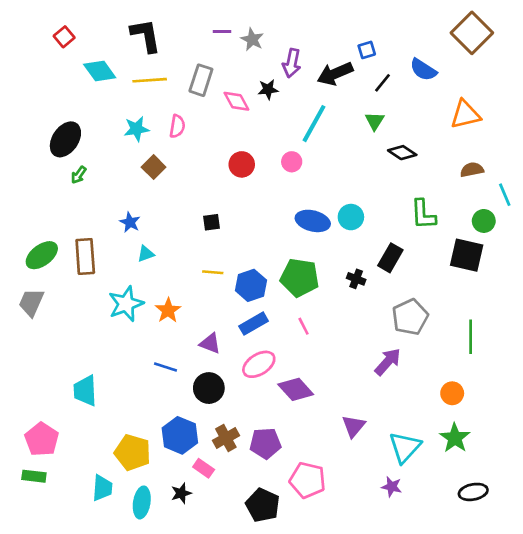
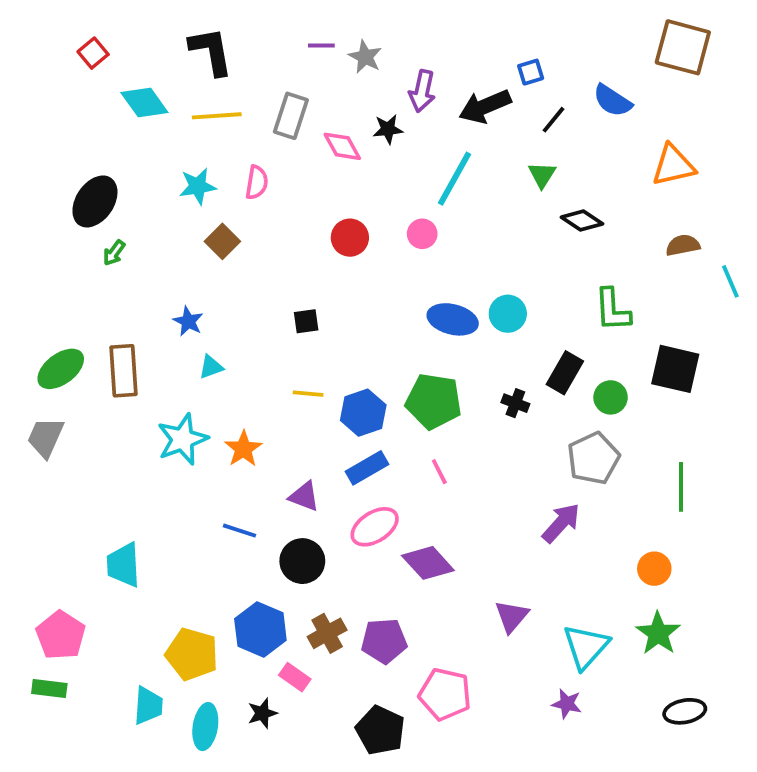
brown square: (472, 33) -> (683, 47), turned -30
green circle: (484, 221) -> (611, 397), moved

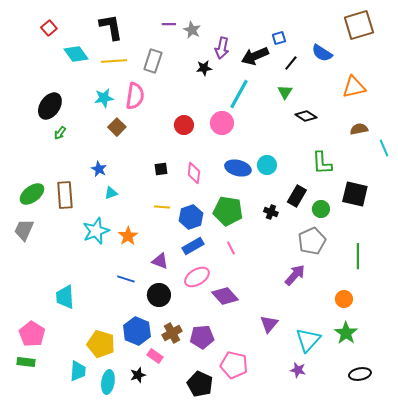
brown square: (683, 47) -> (359, 25), turned -32
pink diamond: (342, 146) -> (194, 173), moved, turned 35
pink semicircle: (257, 182) -> (135, 96), size x1.5
pink circle: (422, 234) -> (222, 123), size x1.5

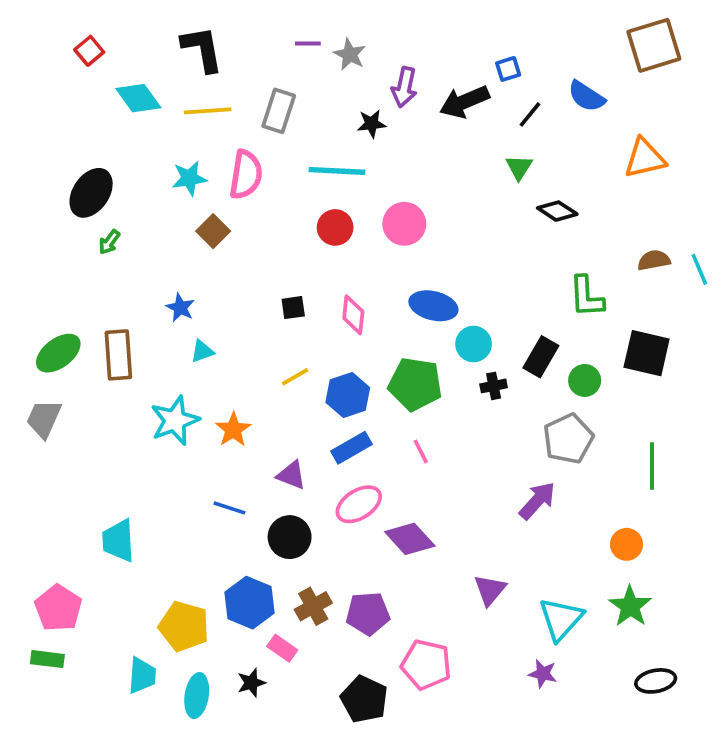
cyan line: (239, 94) -> (337, 171), moved, turned 64
brown semicircle: (359, 129) -> (654, 260), moved
cyan circle: (267, 165) -> (474, 344), moved
yellow line: (162, 207) -> (295, 377), turned -35
black cross: (271, 212) -> (494, 386), turned -32

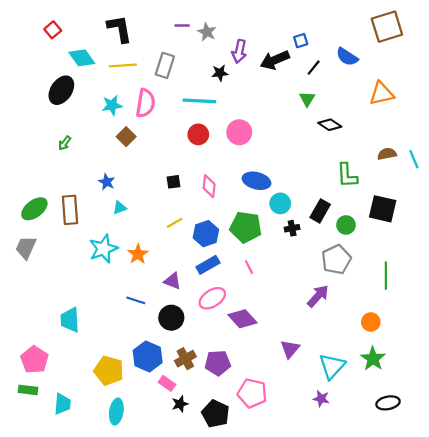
black ellipse: (91, 193) -> (61, 90), moved
cyan trapezoid: (142, 675) -> (62, 404), moved
black star: (251, 683) -> (180, 404), moved

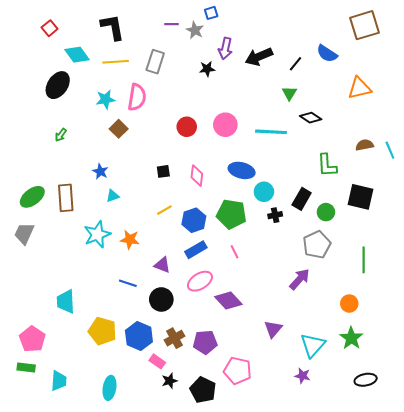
blue square: (301, 41) -> (211, 13), moved
cyan line: (199, 101) -> (271, 132), moved
orange star: (138, 254) -> (130, 240), turned -30
yellow pentagon: (109, 371) -> (102, 331), moved

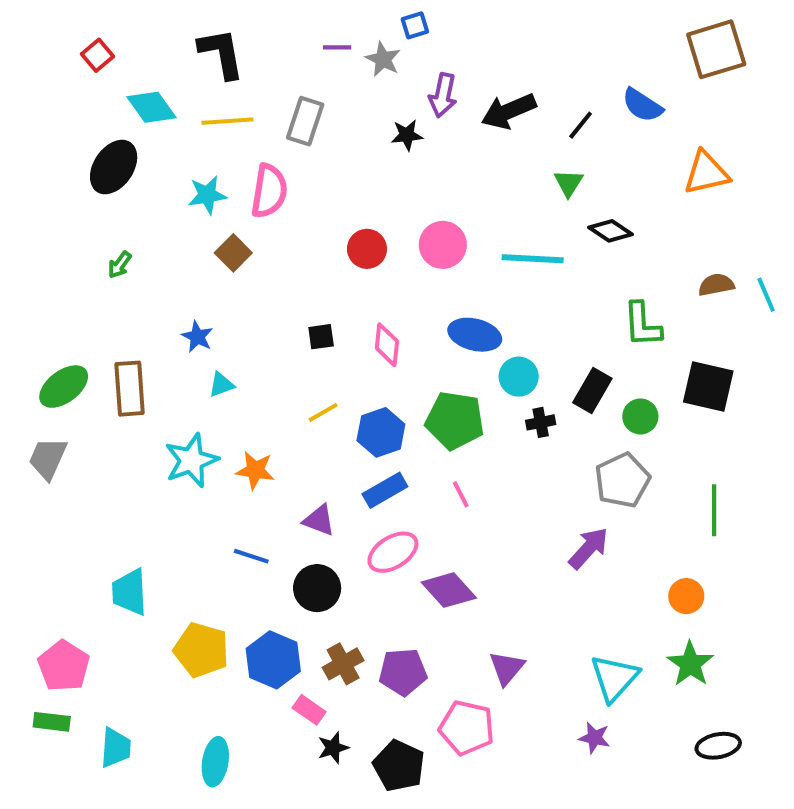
purple triangle: (273, 329) -> (507, 668), moved

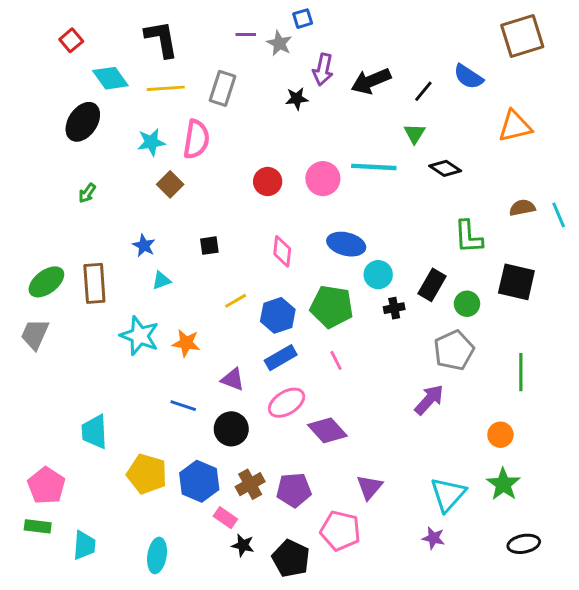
cyan line: (533, 259) -> (374, 167), moved
black square: (321, 337) -> (209, 246), moved
cyan star: (191, 460) -> (140, 336), turned -30
black star: (333, 748) -> (243, 545), turned 30

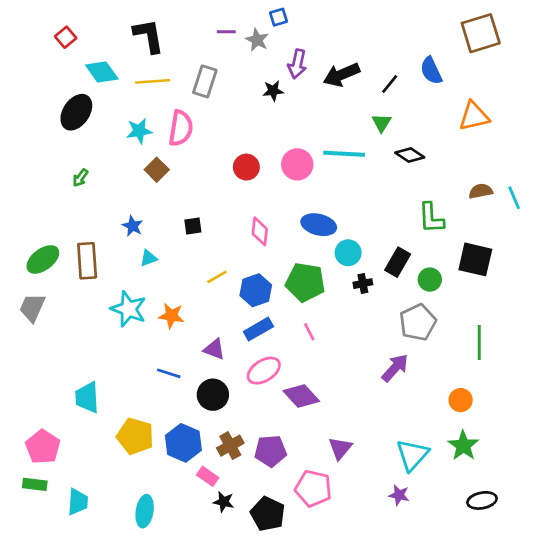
blue semicircle: (468, 77) -> (431, 71), turned 32

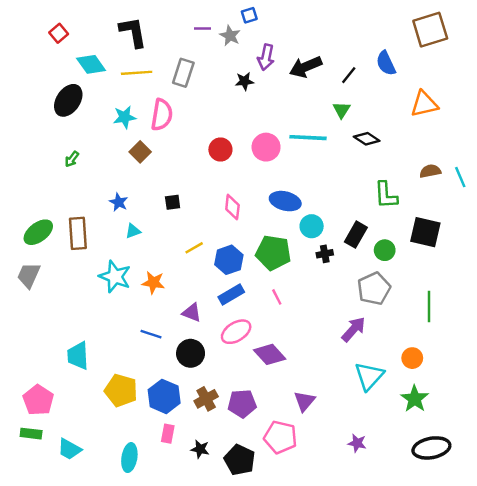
cyan triangle: (412, 455) -> (369, 376), moved
pink rectangle: (208, 476) -> (168, 434), moved, turned 66
black ellipse: (482, 500) -> (431, 448), size x1.4
cyan trapezoid: (78, 502) -> (69, 449), turned 115

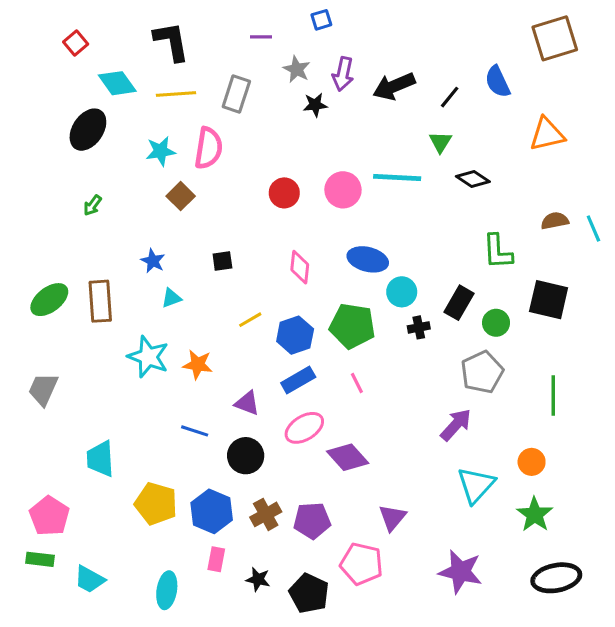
gray star: (230, 36) -> (297, 69), moved
gray trapezoid: (29, 275) -> (43, 389), moved
purple star: (357, 443) -> (460, 572), size x1.8

